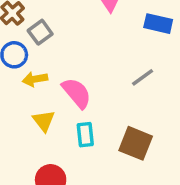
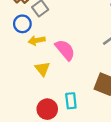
cyan rectangle: (85, 135) -> (71, 101), moved

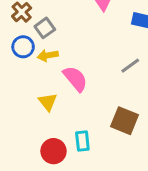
yellow arrow: (37, 40) -> (48, 55), moved

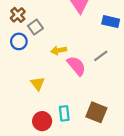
yellow arrow: (48, 55) -> (59, 50), moved
pink semicircle: (75, 79) -> (76, 66), moved
brown square: (125, 121) -> (96, 112), moved

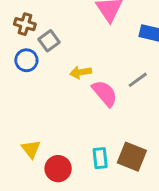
brown cross: (18, 15) -> (25, 24), turned -32
yellow triangle: (38, 84) -> (31, 149), moved
cyan rectangle: (64, 113) -> (100, 158), moved

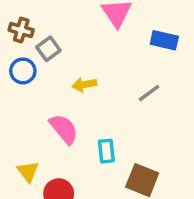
pink semicircle: (105, 93) -> (64, 129), moved
cyan rectangle: (100, 158) -> (106, 151), moved

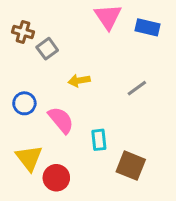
blue rectangle: (164, 40) -> (147, 27), moved
blue circle: (23, 71) -> (24, 103), moved
yellow triangle: (28, 172) -> (29, 158), size x1.4

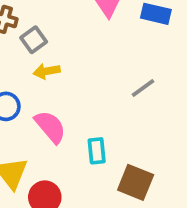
yellow arrow: (79, 81) -> (47, 71), moved

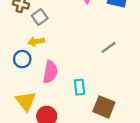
yellow arrow: (47, 71) -> (36, 42), moved
pink semicircle: (50, 127) -> (50, 72), turned 50

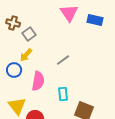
yellow arrow: (36, 42) -> (26, 55), turned -40
gray line: (109, 47) -> (63, 60), moved

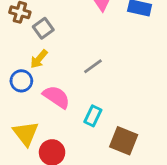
pink semicircle: (38, 81) -> (56, 97), turned -66
cyan rectangle: (63, 94) -> (93, 116), turned 32

